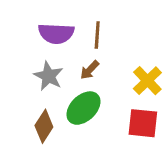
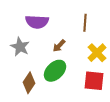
brown line: (97, 35) -> (85, 23), moved
gray star: (49, 76) -> (20, 47), moved

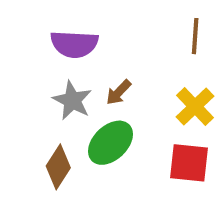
brown line: (85, 23) -> (195, 36), moved
gray star: (20, 47) -> (72, 100), moved

